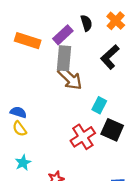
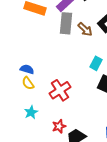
brown arrow: (70, 78) -> (85, 29), moved, size x0.7
red cross: (83, 137) -> (60, 90), moved

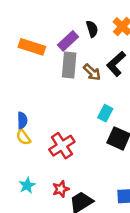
blue semicircle: (27, 69) -> (22, 120), turned 72
cyan star: (31, 112) -> (27, 185), moved

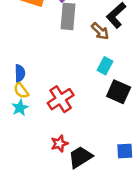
brown arrow: (92, 72) -> (100, 31), moved
cyan star: (27, 185) -> (20, 108), moved

